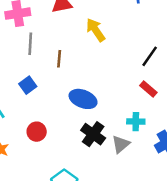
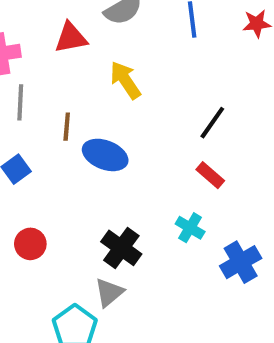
blue ellipse: (83, 99) -> (105, 155), moved
cyan cross: (136, 122) -> (190, 228), turned 30
gray triangle: (121, 144) -> (109, 292), moved

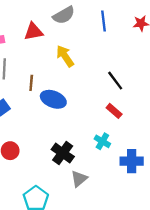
black line: (212, 123) -> (115, 81), turned -72
blue cross: (241, 262) -> (132, 161), turned 30
gray triangle: (109, 292) -> (79, 179), moved

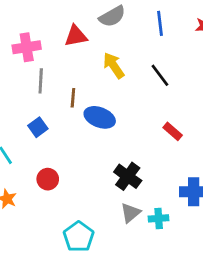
black line: (115, 81) -> (160, 75), moved
cyan cross: (102, 141) -> (159, 218), moved, turned -35
black cross: (63, 153) -> (128, 176), moved

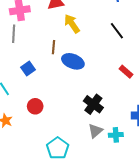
yellow arrow: (114, 65) -> (72, 24), moved
gray line: (41, 81) -> (14, 34), moved

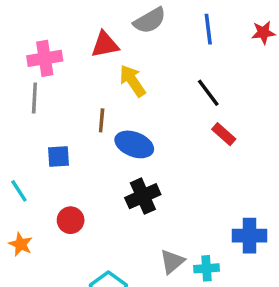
blue square: (28, 69) -> (59, 156), turned 32
red rectangle: (126, 72) -> (224, 134), moved
black cross: (93, 104) -> (143, 196), moved, turned 30

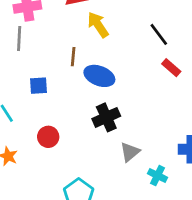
gray triangle: (172, 261) -> (130, 152), moved
cyan cross: (207, 268) -> (157, 176), turned 30

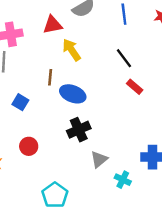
blue square: (39, 86) -> (20, 102), turned 35

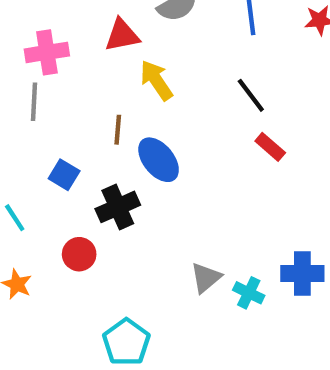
blue ellipse: (73, 94) -> (159, 160), turned 30
black cross: (79, 130) -> (118, 207), moved
cyan cross: (123, 180) -> (249, 293), moved

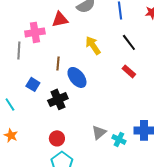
pink cross: (47, 52) -> (35, 32), moved
yellow arrow: (156, 80) -> (93, 45), moved
black line: (251, 95) -> (129, 42), moved
red circle: (79, 254) -> (57, 138), moved

